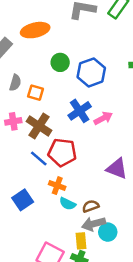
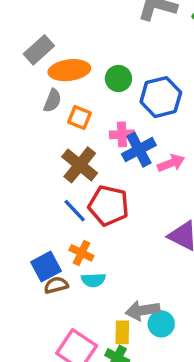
orange ellipse: (35, 30) -> (69, 70), moved
pink cross: (13, 121) -> (122, 134), moved
orange cross: (57, 186) -> (82, 253), moved
cyan semicircle: (68, 204) -> (93, 280), moved, turned -35
brown semicircle: (91, 206) -> (56, 285), moved

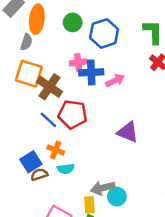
orange ellipse: (69, 70) -> (37, 19), turned -72
orange square: (80, 118) -> (29, 74), moved, size x1.6
blue cross: (139, 150) -> (91, 72), turned 30

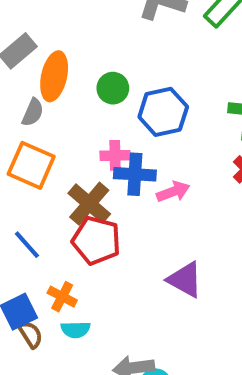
brown cross: (49, 87) -> (89, 204), moved
blue line: (48, 120) -> (27, 245), moved
brown semicircle: (39, 175) -> (31, 334), turned 70

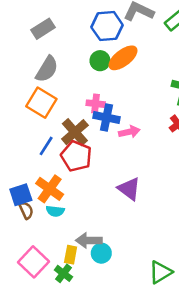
orange ellipse: (54, 76) -> (123, 58), moved, turned 32
gray semicircle: (33, 112) -> (47, 69), size x1.5
blue hexagon: (163, 112) -> (107, 26), moved
blue line: (27, 245) -> (46, 146), moved, turned 66
orange cross: (62, 297) -> (50, 189), size x1.5

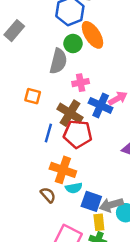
orange ellipse: (123, 58) -> (92, 35), turned -68
gray semicircle: (47, 69) -> (58, 61), moved
orange square: (41, 103) -> (33, 96), size x0.6
blue cross: (107, 117) -> (101, 105), moved, turned 30
blue square: (21, 195) -> (91, 201), moved, turned -35

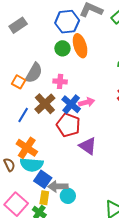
gray semicircle: (58, 61) -> (34, 73), moved
red pentagon: (78, 134) -> (68, 125), moved
cyan semicircle: (74, 188) -> (32, 165), size x1.6

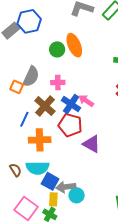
blue hexagon: (67, 22) -> (29, 21), moved
pink arrow: (87, 102) -> (86, 101), turned -126
orange cross: (27, 148) -> (40, 140), moved, turned -30

